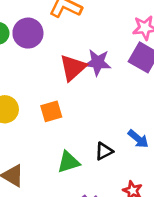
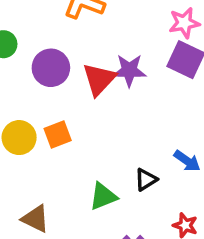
purple circle: (28, 33) -> (51, 68), moved
orange square: (51, 111) -> (58, 134), moved

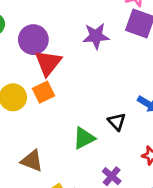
red triangle: (99, 79) -> (48, 63), moved
black triangle: (146, 180) -> (117, 122), turned -36

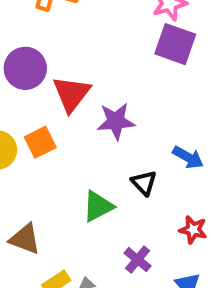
purple star: (96, 36) -> (116, 121), moved
red triangle: (48, 63) -> (71, 94), moved

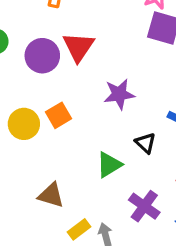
red triangle: (71, 94) -> (79, 47), moved
purple cross: (138, 260) -> (144, 206), size x1.4

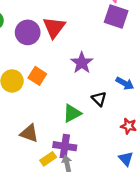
purple star: (119, 94) -> (82, 63), turned -30
orange square: (58, 115) -> (37, 76), turned -30
purple cross: (144, 206) -> (65, 146), moved, turned -30

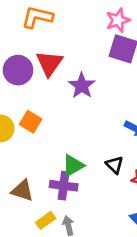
purple star: (82, 63) -> (82, 86), moved
black triangle: (99, 99) -> (115, 165), moved
purple cross: (65, 146) -> (64, 186), moved

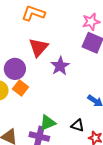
purple circle: (18, 70) -> (15, 69), moved
black triangle: (115, 165) -> (78, 125), turned -32

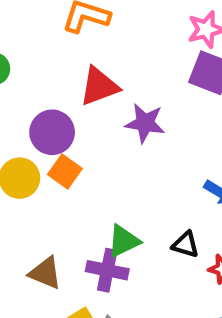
red triangle: (38, 47) -> (99, 86), turned 30
purple star: (60, 66) -> (145, 123), turned -30

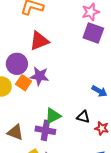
purple star: (145, 123) -> (39, 76), moved

